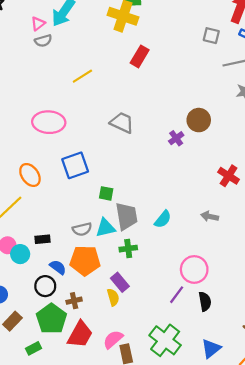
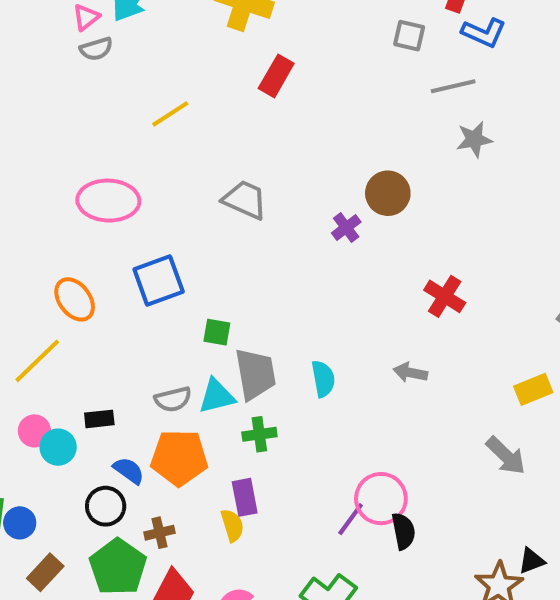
cyan semicircle: (163, 219) -> (323, 379), turned -48
pink circle: (194, 269) -> (381, 499), moved
purple rectangle: (120, 282) -> (245, 497), turned 30

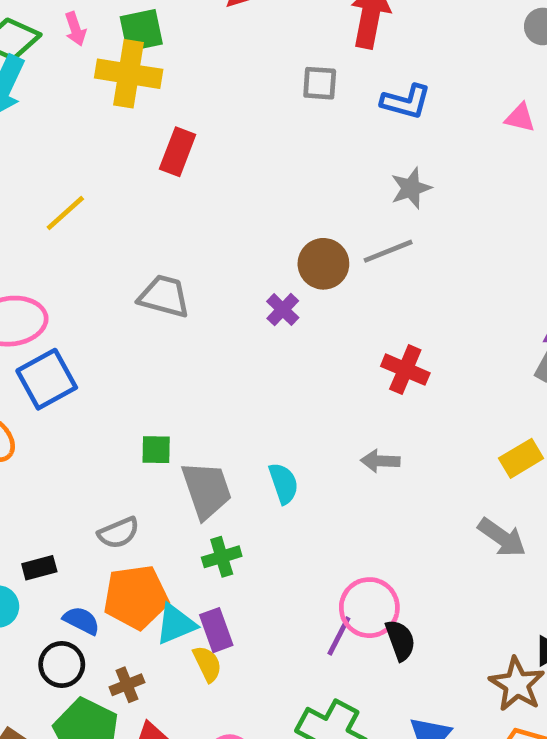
blue L-shape: (484, 33) -> (406, 102), moved
gray line: (453, 86) -> (388, 251), moved
blue square: (159, 281) -> (47, 379), moved
cyan triangle: (217, 396) -> (176, 624), moved

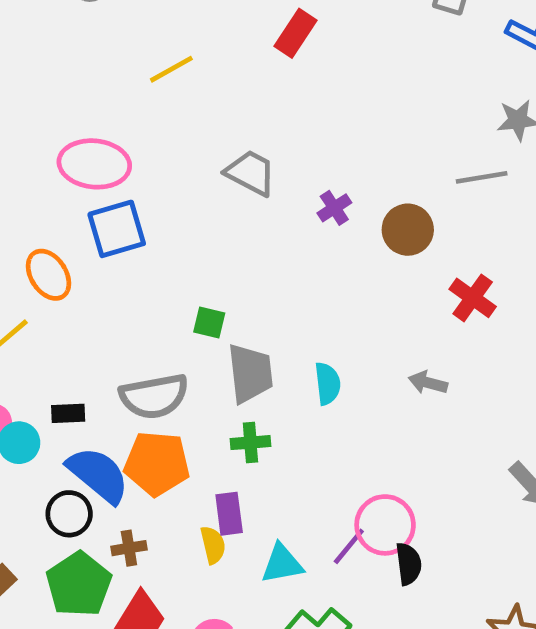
brown circle: (323, 264) -> (408, 230), moved
purple cross: (283, 310) -> (334, 208), moved
gray semicircle: (119, 533) -> (154, 396), size x1.6
blue semicircle: (81, 621) -> (98, 475), size x1.8
cyan triangle: (176, 624) -> (282, 564), moved

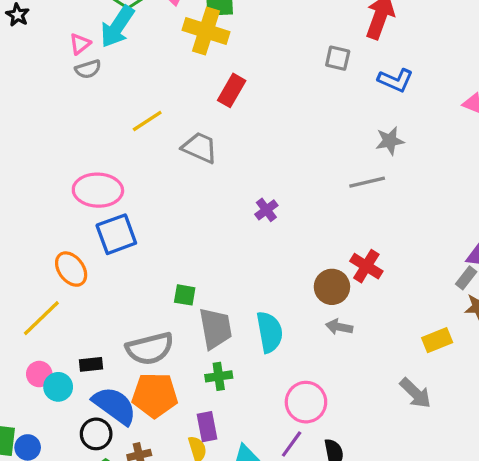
gray trapezoid: (251, 173) -> (200, 148), moved
brown circle: (408, 230) -> (332, 287), moved
cyan semicircle: (328, 384) -> (270, 332), size x1.4
pink circle: (385, 525) -> (306, 402), moved

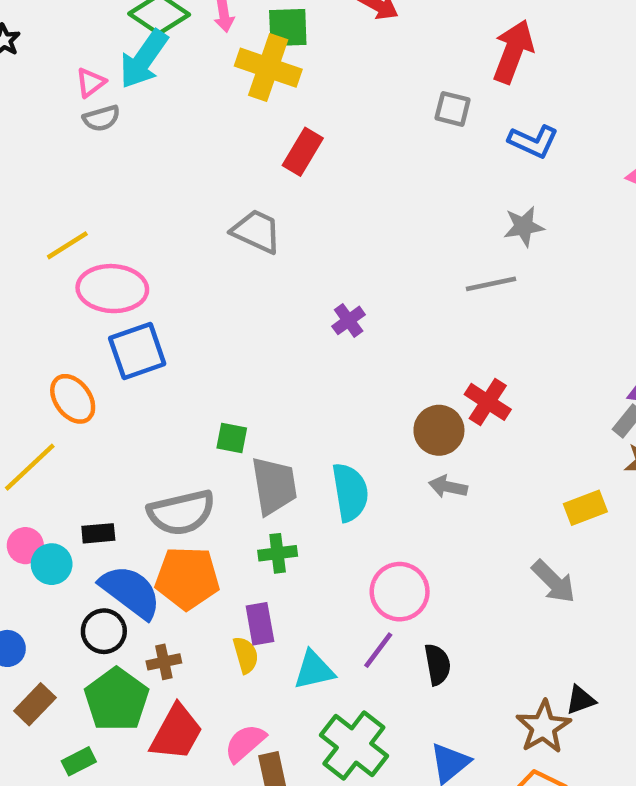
yellow line: (147, 121) -> (67, 245), moved

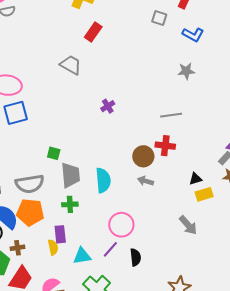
gray line: (491, 284) -> (171, 115), moved
red cross: (488, 402) -> (165, 146), turned -30
black triangle: (581, 700) -> (195, 179), moved

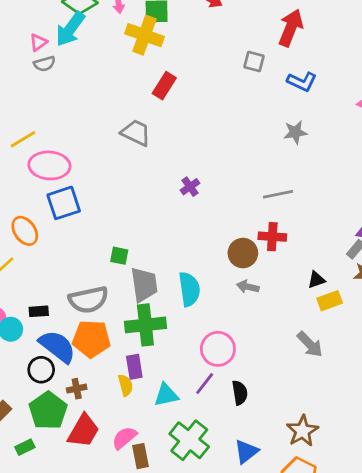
green cross: (70, 204) -> (145, 325), size x1.8

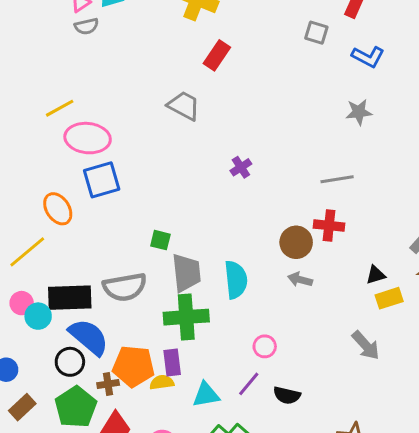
black rectangle: (39, 311) -> (70, 298), size x2.0
orange pentagon: (91, 339) -> (133, 366), moved
pink circle: (218, 349) -> (265, 346), size x0.6
yellow semicircle: (126, 385) -> (162, 382), turned -85
black semicircle: (240, 393) -> (287, 395), turned 110

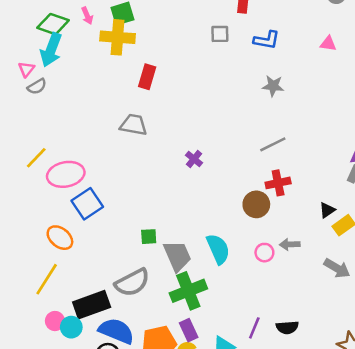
gray star: (359, 112) -> (273, 86), turned 30
gray arrow: (300, 280) -> (290, 244), moved
pink circle: (265, 346) -> (264, 253), moved

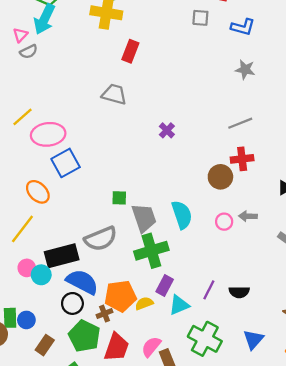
purple rectangle: (189, 330) -> (165, 285), moved, turned 48

